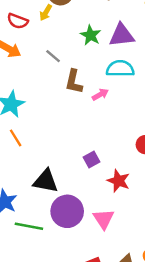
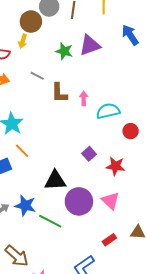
cyan semicircle: (120, 69) -> (108, 111), moved
pink arrow: (100, 94) -> (84, 98), turned -48
green line: (29, 226) -> (50, 221), turned 30

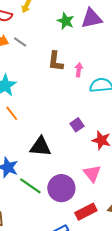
gray line: (37, 76) -> (20, 42), moved
purple circle: (79, 201) -> (61, 188), moved
red rectangle: (109, 240) -> (86, 212), size x1.5

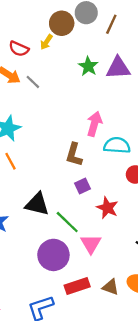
brown L-shape: (56, 61) -> (74, 155), moved
pink arrow: (79, 70) -> (94, 124), size x1.5
green line: (30, 186) -> (67, 222), moved

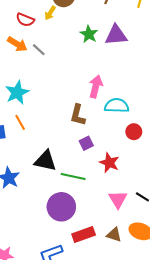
green line: (67, 222) -> (73, 177), turned -30
pink triangle: (91, 244) -> (118, 199), moved

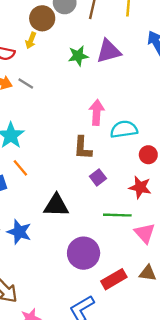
green star: (89, 34) -> (78, 56), turned -30
red star: (109, 163) -> (140, 187), moved
green line: (73, 177) -> (117, 215), moved

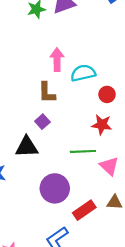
purple square: (98, 177) -> (42, 122), moved

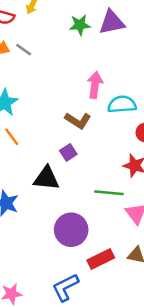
brown L-shape: (47, 93) -> (78, 121), turned -65

